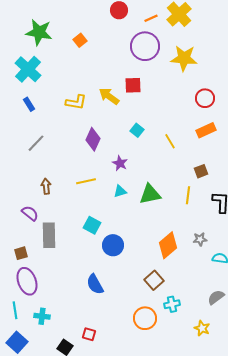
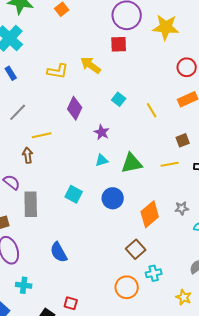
red square: (133, 85) -> (119, 44), moved
yellow line: (86, 181) -> (42, 135), moved
yellow line: (188, 195) -> (170, 164), turned 72
blue circle: (113, 245) -> (113, 198), moved
blue semicircle: (95, 284) -> (59, 252), moved

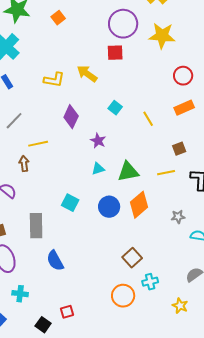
gray rectangle: (31, 204) -> (36, 226), moved
orange diamond: (150, 214) -> (139, 205), moved
red square: (71, 303) -> (67, 312), turned -32

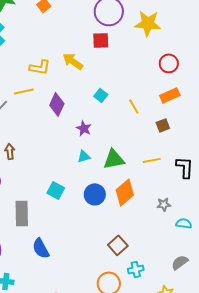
yellow line: (38, 144) -> (24, 91), moved
brown square: (179, 149) -> (163, 125), moved

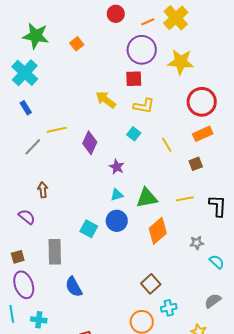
red circle: (169, 63) -> (202, 102), size x1.5
yellow L-shape: (40, 67) -> (144, 106), moved
blue circle: (95, 194) -> (117, 221), moved
cyan semicircle: (184, 223) -> (217, 262), turned 35

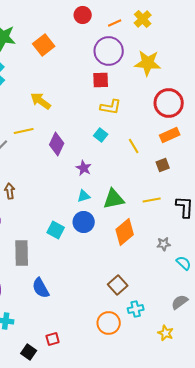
yellow cross: (176, 18) -> (143, 19), size x0.7
orange square: (77, 44) -> (44, 45), size x1.5
yellow arrow: (106, 100) -> (41, 101), moved

